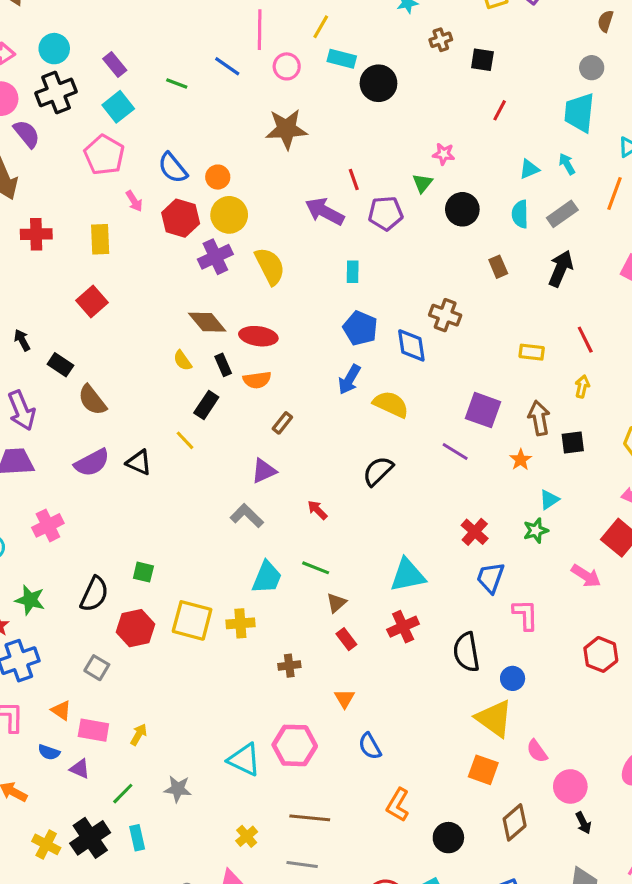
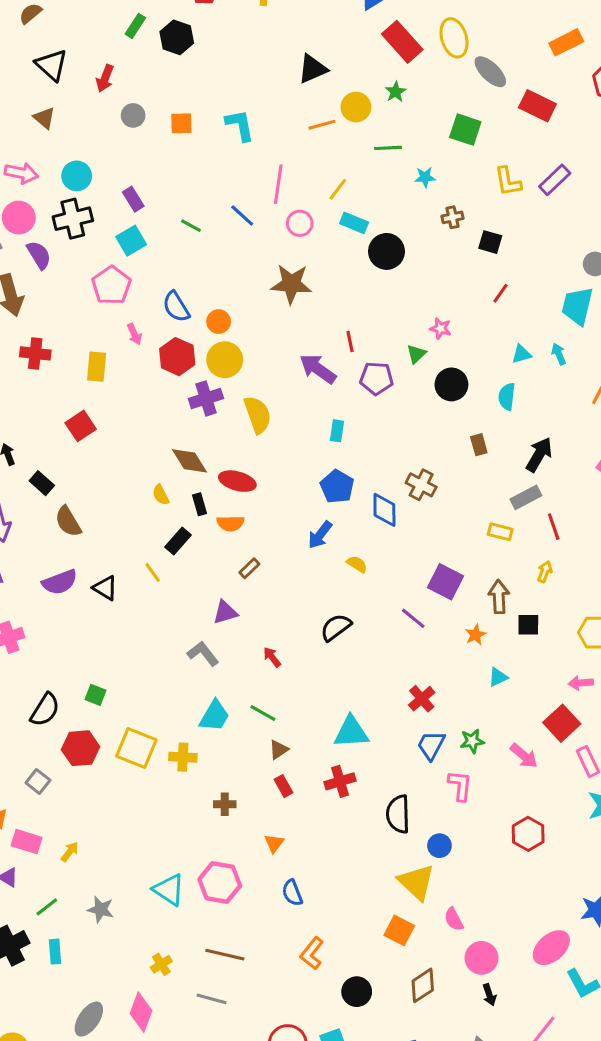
gray rectangle: (562, 214) -> (526, 497), moved
yellow semicircle: (391, 404) -> (357, 564), size x0.6
green star: (536, 531) -> (472, 741), moved

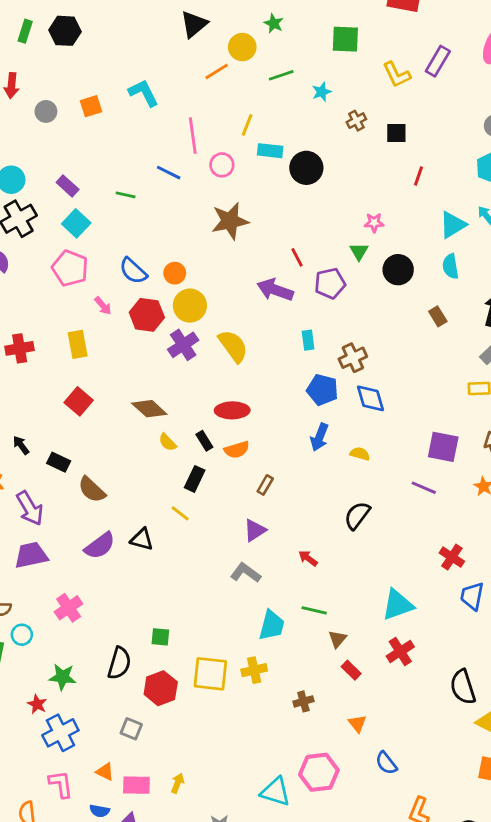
cyan triangle: (522, 354) -> (453, 225), size x1.5
brown diamond: (190, 461) -> (149, 409), moved
brown cross: (421, 485) -> (353, 358), moved, turned -36
black semicircle: (398, 814) -> (463, 687), moved

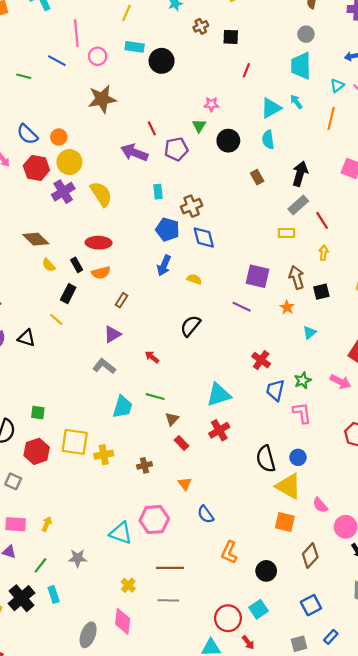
yellow line: (247, 125) -> (126, 13), moved
yellow cross: (254, 670) -> (104, 455), moved

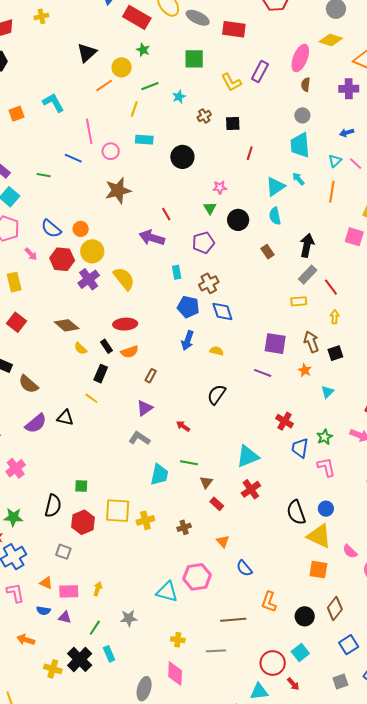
black circle: (162, 61) -> (182, 157), moved
purple pentagon: (176, 149) -> (203, 243), moved
brown diamond: (310, 556) -> (335, 608), moved
brown line: (170, 568) -> (233, 620), moved
yellow cross: (128, 585) -> (178, 640), turned -32

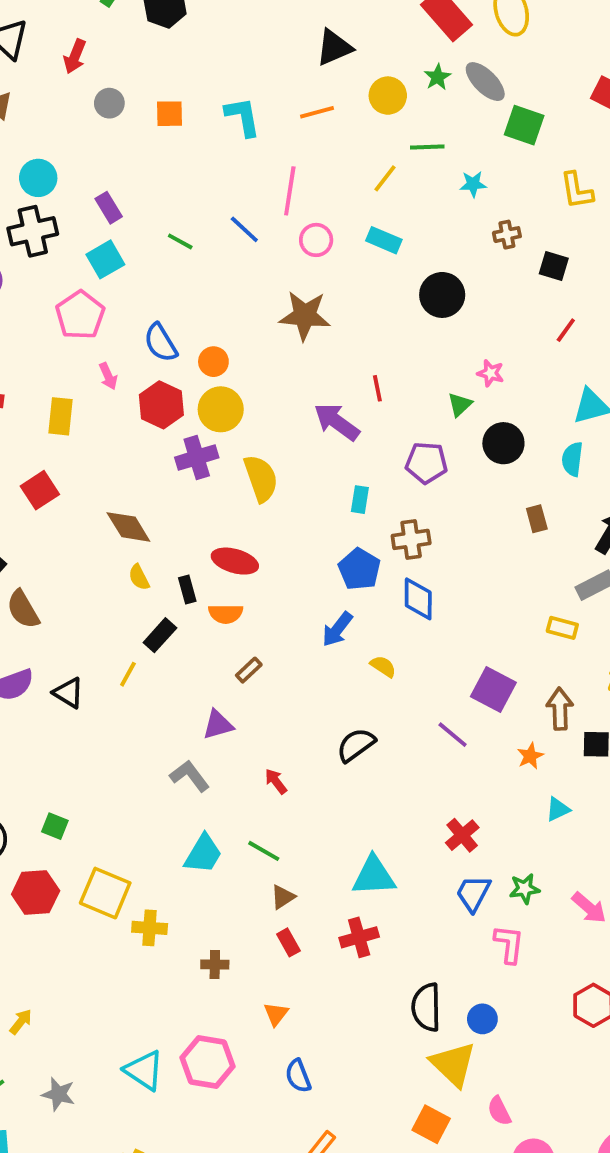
gray ellipse: (198, 18) -> (485, 82), moved
orange line: (104, 85) -> (317, 112), moved
yellow line: (91, 398) -> (128, 674), turned 64

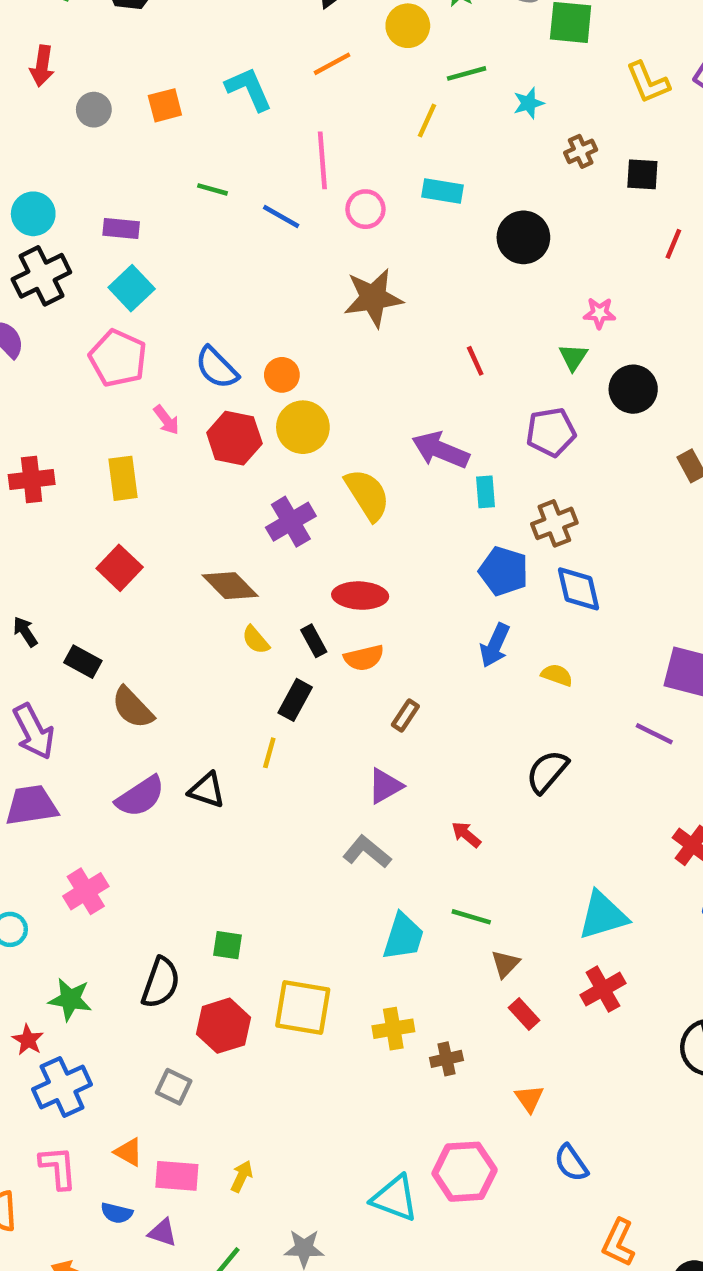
purple rectangle: (109, 208) -> (121, 229), turned -40
green line: (180, 241) -> (213, 189), moved
purple arrow: (337, 422) -> (440, 450), moved
purple cross: (197, 458) -> (291, 522), moved
yellow cross: (150, 928) -> (393, 1029), moved

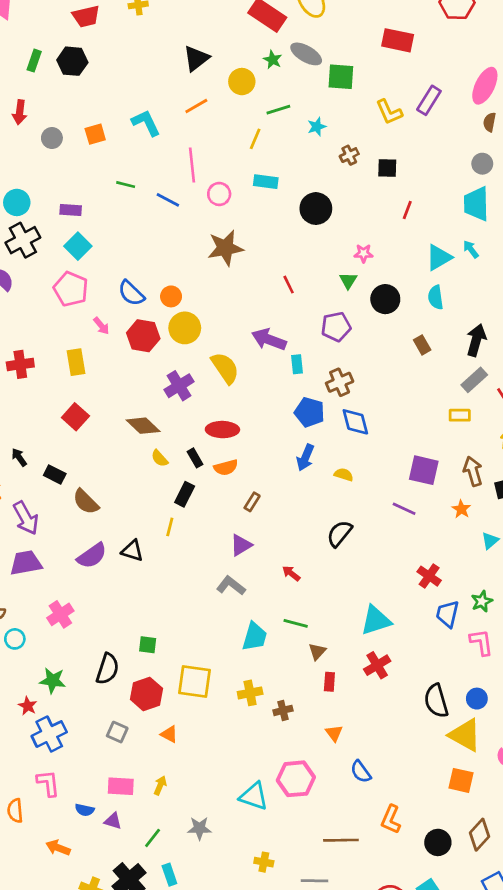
red rectangle: (524, 1014) -> (329, 682), turned 48
orange triangle: (129, 1152) -> (169, 734), moved

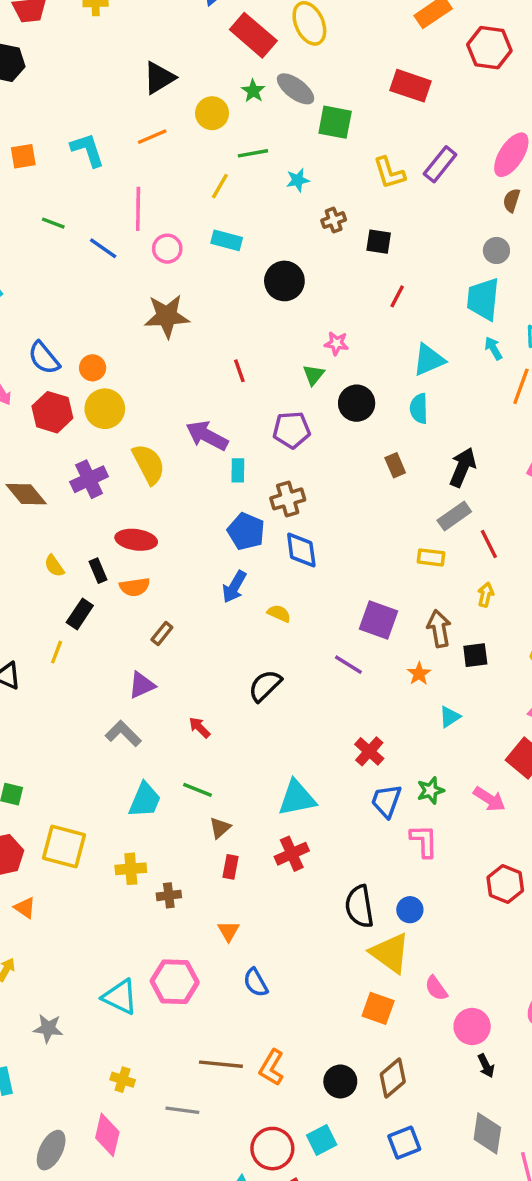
cyan arrow: (471, 249) -> (493, 348), moved
brown diamond: (143, 426) -> (26, 494), moved
orange L-shape: (391, 819) -> (272, 1067), moved

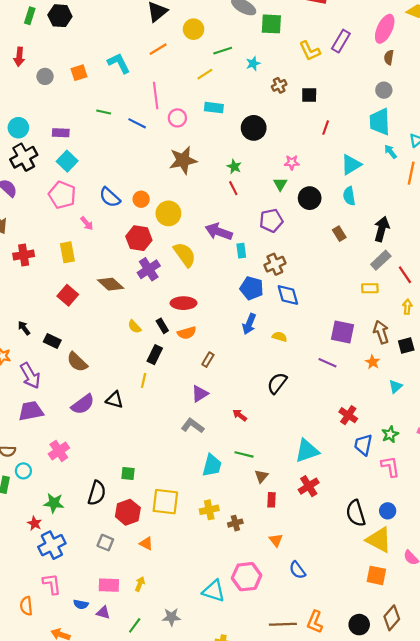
green star: (253, 91) -> (234, 167), moved
yellow line: (220, 186) -> (205, 74), turned 35
yellow circle: (105, 409) -> (168, 213), moved
red hexagon: (52, 412) -> (139, 238), moved

